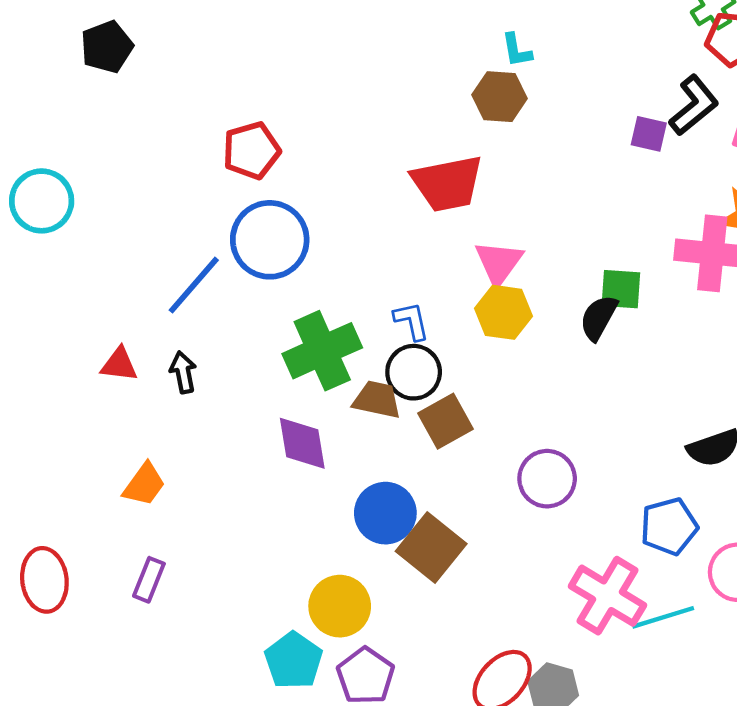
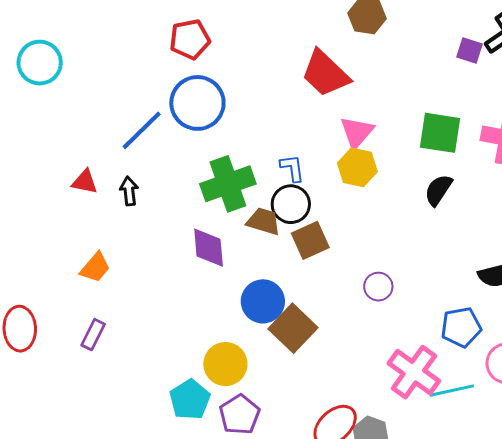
red trapezoid: (447, 183) -> (325, 74), turned 50
green square: (621, 289) -> (440, 133), moved, size x1.4
black semicircle: (599, 318) -> (438, 190), moved
purple circle: (547, 479) -> (378, 287), size x0.7

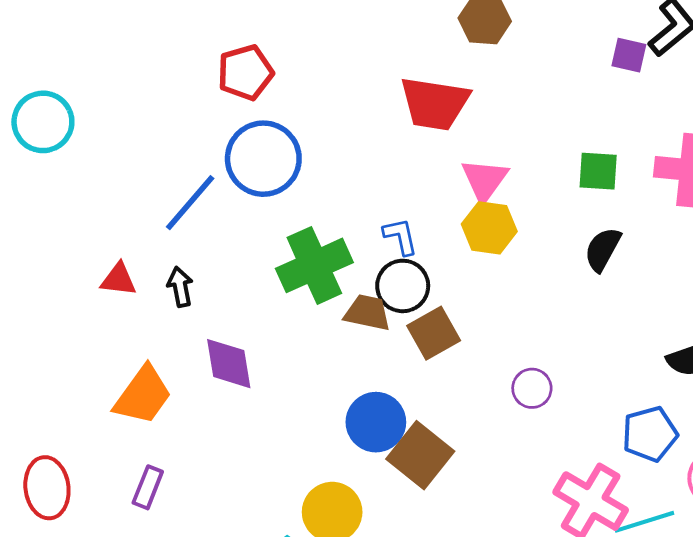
red trapezoid: (325, 74) -> (435, 104), turned -30
green square: (440, 133) -> (598, 171), size x0.7
purple diamond: (209, 248) -> (229, 364), moved
orange trapezoid: (95, 267) -> (143, 395), size x1.4

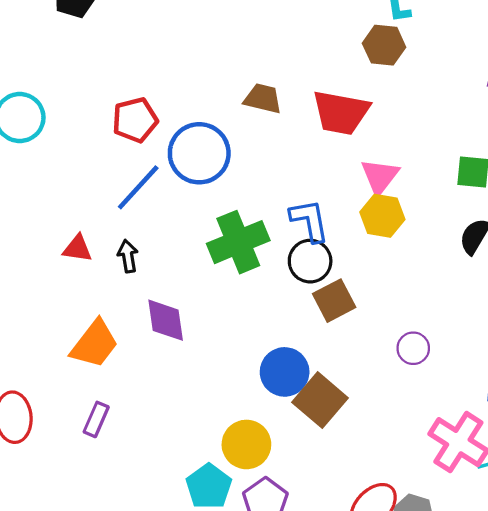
red pentagon: (245, 72) -> (135, 120), moved
blue L-shape: (400, 236) -> (310, 221), size x1.4
brown trapezoid: (367, 313) -> (263, 99), moved

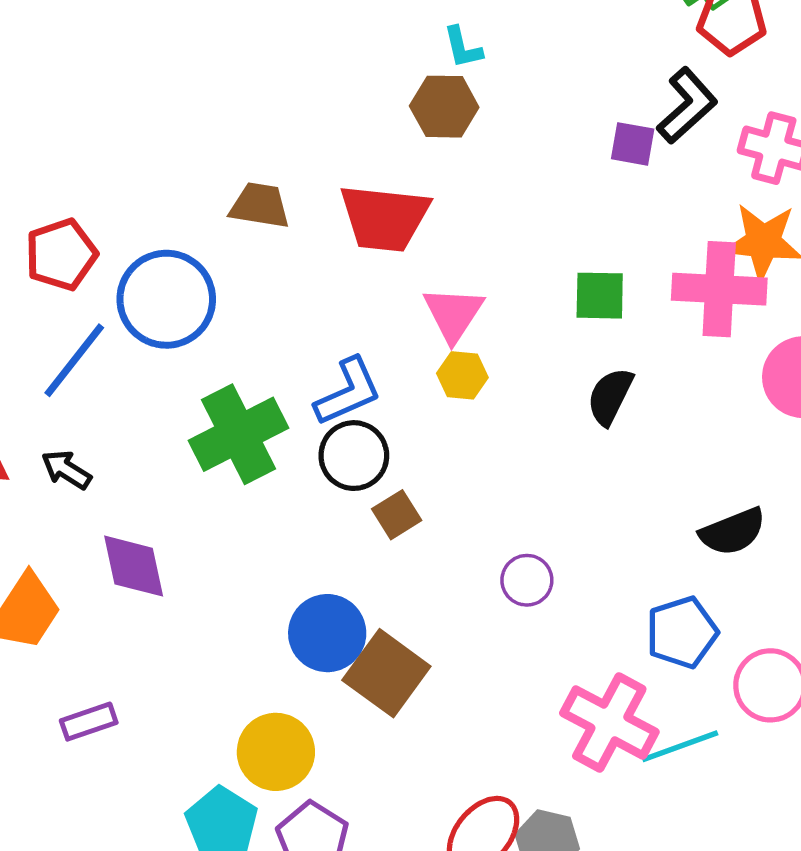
yellow hexagon: (382, 216) -> (462, 375), size x0.7
blue L-shape: (310, 221) -> (348, 392), turned 81
black arrow: (128, 256) -> (66, 470), turned -44
brown square: (334, 301) -> (397, 515), size x0.7
purple rectangle: (96, 419) -> (89, 722), moved, turned 52

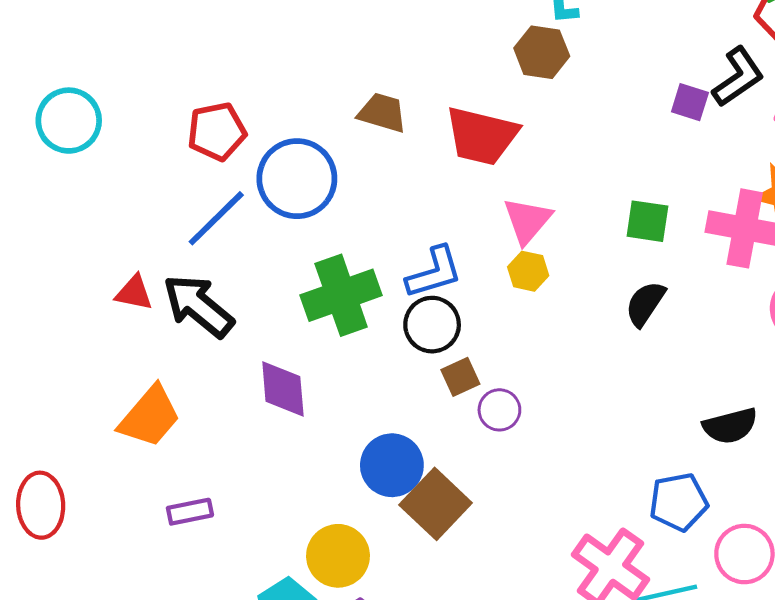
black arrow: (66, 470) -> (198, 306), size x1.8
purple diamond: (134, 566) -> (283, 389), moved
purple circle: (527, 580) -> (499, 410), moved

